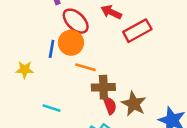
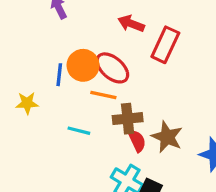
red ellipse: (76, 21) -> (112, 68), moved
red rectangle: (137, 31) -> (165, 45), turned -32
cyan line: (52, 108) -> (79, 131), moved

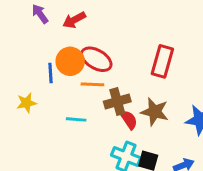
red arrow: (131, 24) -> (74, 20), moved, turned -40
red rectangle: (165, 45) -> (162, 61), moved

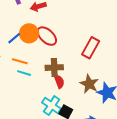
blue line: (51, 73) -> (14, 38), turned 40
orange line: (92, 84) -> (20, 61), moved
brown star: (155, 112) -> (89, 84), moved

